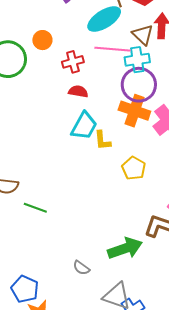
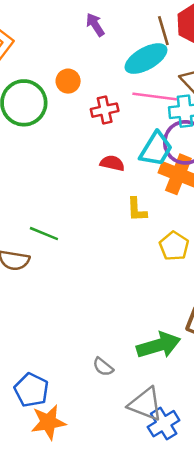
red semicircle: (78, 91) -> (112, 163), moved
cyan trapezoid: (84, 126) -> (156, 149), moved
green line: (35, 208) -> (44, 234), moved

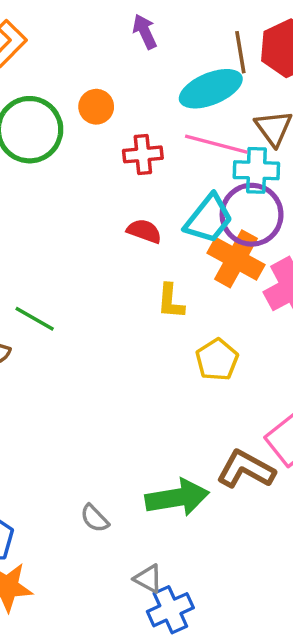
gray triangle: (145, 404) -> (148, 579), size x0.6

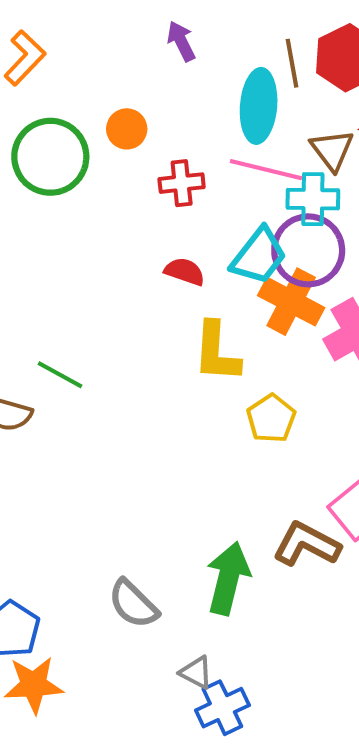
cyan ellipse: (211, 89) -> (259, 106), turned -62
yellow L-shape: (171, 301) -> (216, 352), size x1.5
green arrow: (177, 498) -> (228, 578), turned -66
gray semicircle: (95, 518) -> (133, 604), size x1.5

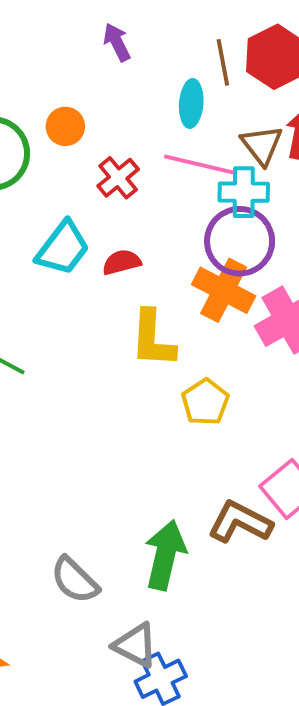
cyan ellipse: (259, 106) -> (191, 103), size x0.7
red cross: (182, 183) -> (118, 178), turned -33
cyan trapezoid: (259, 256) -> (63, 248), moved
red semicircle: (185, 271) -> (122, 262), turned -33
gray triangle: (196, 672) -> (135, 645), size x1.4

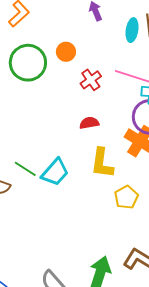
cyan ellipse: (191, 103) -> (132, 30), moved
cyan trapezoid: (63, 248) -> (55, 172), moved

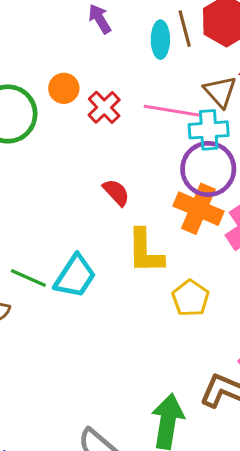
red cross: (91, 80) -> (104, 107), moved
red semicircle: (89, 123) -> (116, 192), turned 66

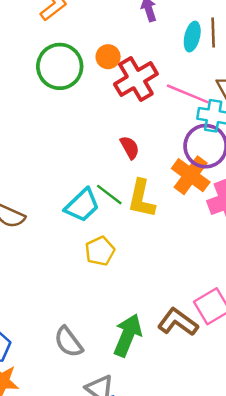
red cross: (104, 107) -> (136, 79), size x1.6
green line: (28, 278) -> (109, 195), moved
yellow pentagon: (190, 298) -> (100, 251), moved

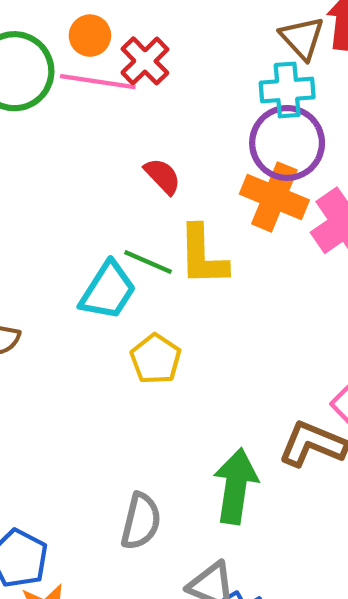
red cross: (136, 79) -> (145, 61), size x0.7
pink line: (188, 94) -> (98, 82), moved
gray semicircle: (68, 342) -> (141, 521), turned -116

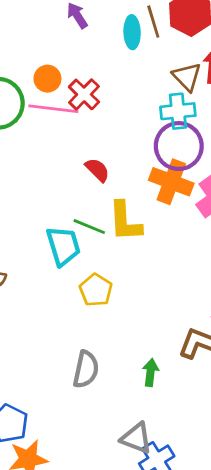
cyan trapezoid: (108, 291) -> (63, 246), turned -48
green arrow: (236, 486) -> (150, 372), size x0.6
gray semicircle: (141, 521) -> (86, 369), moved

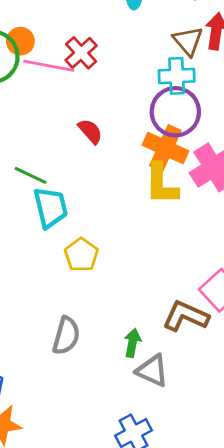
orange circle: (47, 79) -> (20, 41), moved
yellow L-shape: (125, 221) -> (161, 184), moved
green line: (89, 227) -> (31, 175), moved
gray triangle: (136, 438) -> (152, 371), moved

